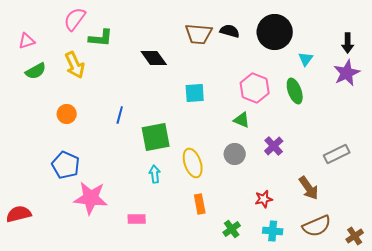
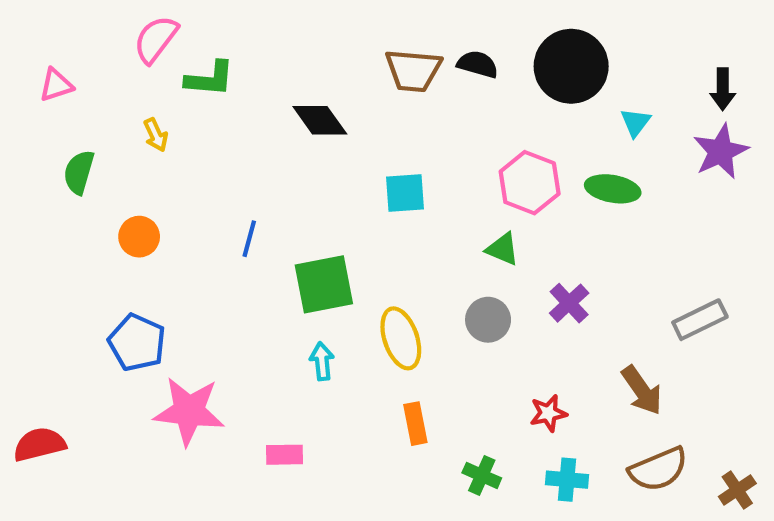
yellow arrow: (75, 65) -> (156, 135), size x0.6
green semicircle: (36, 71) -> (79, 172), moved, turned 135
green ellipse: (295, 91) -> (613, 189), turned -60
green cross: (232, 229) -> (482, 475), turned -30

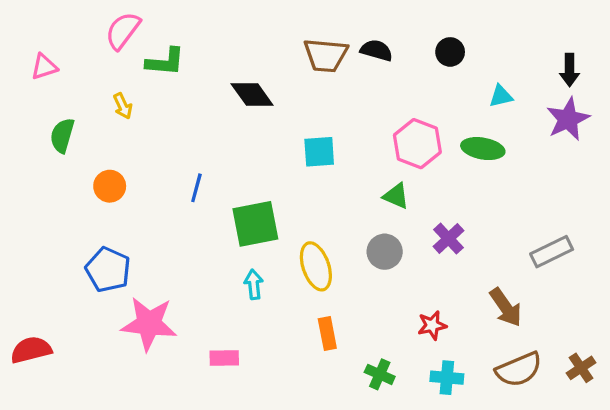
black circle: (571, 66) -> (450, 52), size x0.5
cyan triangle: (636, 122) -> (501, 96), turned 40
brown cross: (737, 490) -> (581, 368), moved

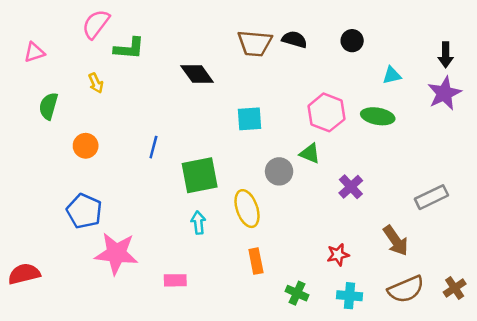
gray circle: (385, 252) -> (279, 171), moved

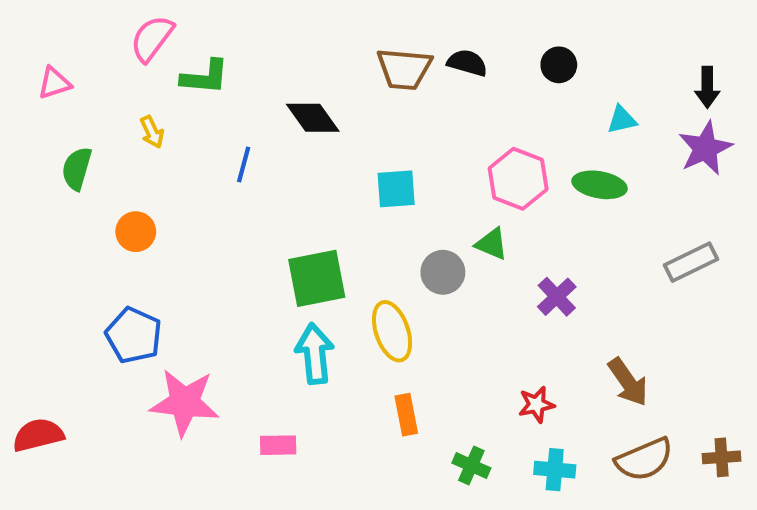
blue line: (153, 147) -> (244, 164), moved
gray rectangle: (432, 197) -> (691, 262), moved
cyan arrow: (198, 223) -> (315, 354), size x1.6
brown cross: (455, 288) -> (722, 457), turned 30

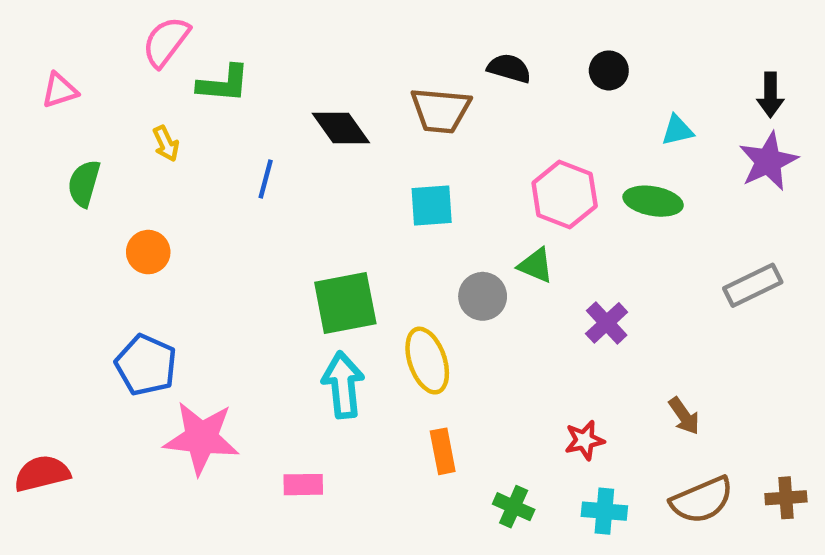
brown trapezoid: (404, 69) -> (441, 110), moved
brown arrow: (628, 382) -> (684, 416), size x0.7

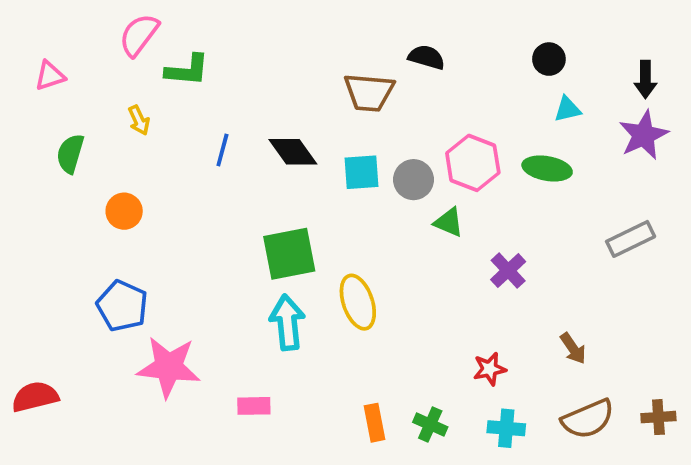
black circle: (609, 70) -> (549, 59), moved
black diamond: (341, 128) -> (293, 152), moved
gray circle: (483, 296) -> (413, 180), moved
orange rectangle: (443, 451) -> (375, 423), moved

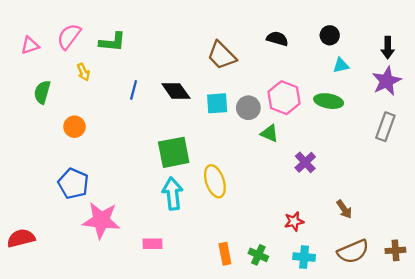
pink semicircle: (139, 35) -> (69, 36), moved
black semicircle: (426, 57) -> (277, 39), moved
brown trapezoid: (369, 92) -> (222, 55), turned 40
gray rectangle: (631, 239) -> (385, 127), moved, turned -44

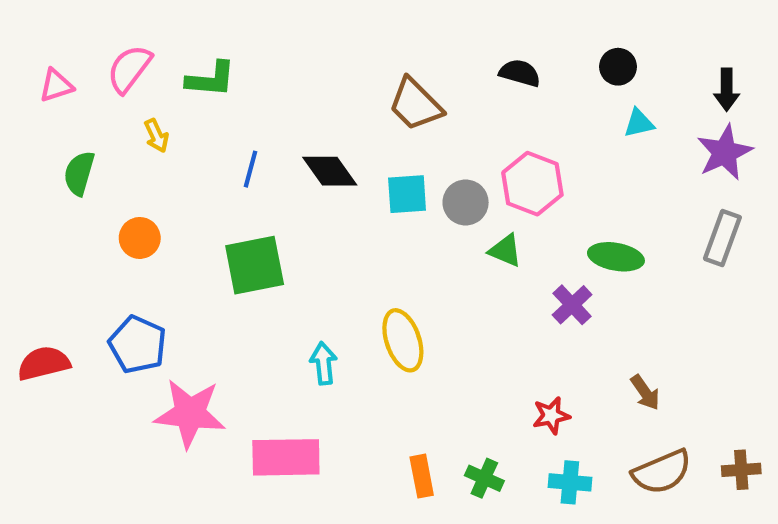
green ellipse: (329, 101) -> (616, 257), moved
green square: (174, 152) -> (255, 265), moved
cyan arrow: (173, 194) -> (324, 363), size x0.7
red semicircle: (21, 238) -> (44, 363), moved
pink rectangle: (153, 244) -> (286, 457), size x1.8

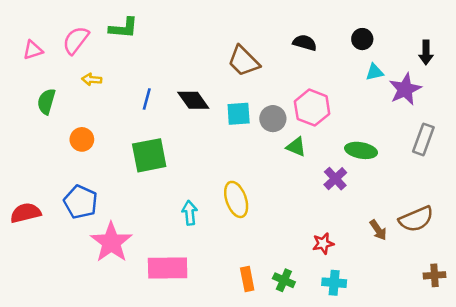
green L-shape: (211, 79) -> (123, 28), moved
yellow arrow: (156, 136) -> (92, 79), turned 120
purple star: (725, 152) -> (405, 89), moved
pink star: (190, 413) -> (111, 242), turned 30
brown semicircle: (662, 472) -> (416, 219), moved

